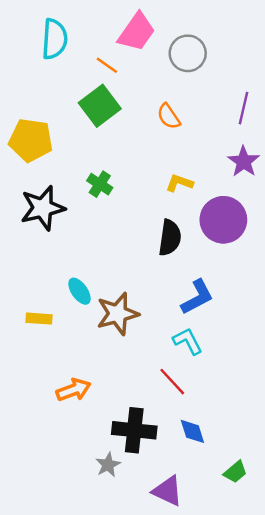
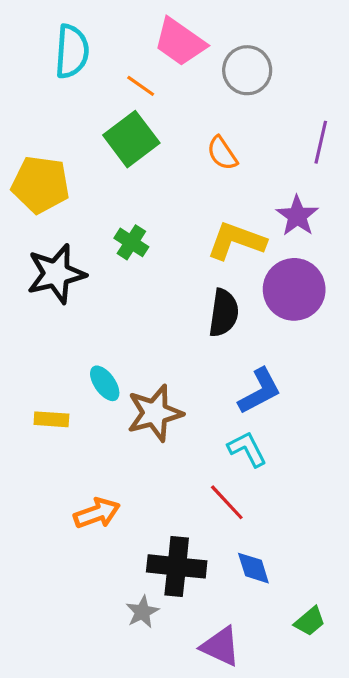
pink trapezoid: (137, 32) -> (180, 42), turned 90
purple star: (244, 162) -> (297, 216), moved
yellow L-shape: (179, 183) -> (236, 241), size x1.6

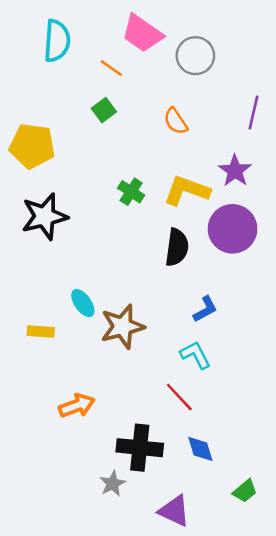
green square: (131, 139) -> (104, 110), size x0.6
green cross: (131, 242) -> (131, 192), moved
blue L-shape: (260, 391) -> (205, 309), size x0.7

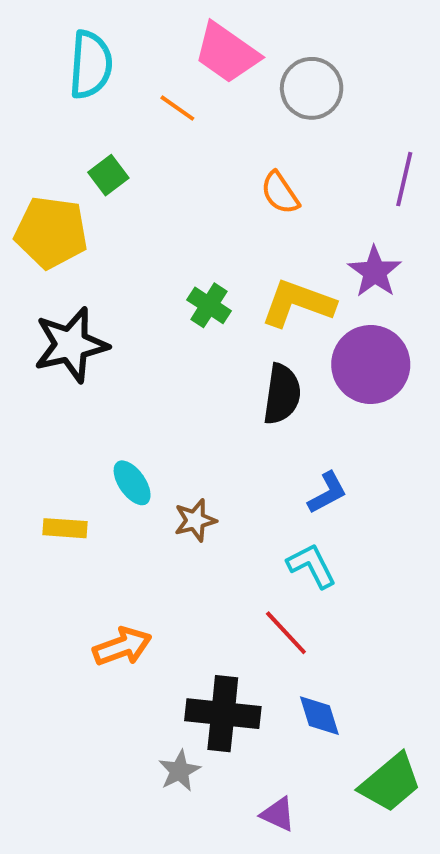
green square: (104, 110) -> (108, 175), moved
brown star: (122, 327) -> (195, 520), size x0.6
green trapezoid: (245, 491) -> (390, 783), size x1.6
purple triangle: (174, 511) -> (278, 814), size x0.7

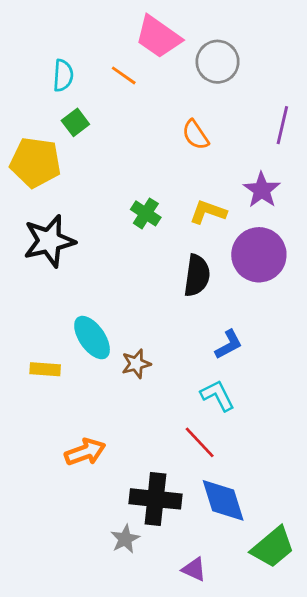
cyan semicircle: (91, 65) -> (63, 75), moved, size x0.7
yellow L-shape: (298, 303) -> (208, 212), size x0.7
cyan ellipse: (132, 483) -> (92, 338), size x1.4
blue diamond: (319, 716) -> (223, 500), size x1.5

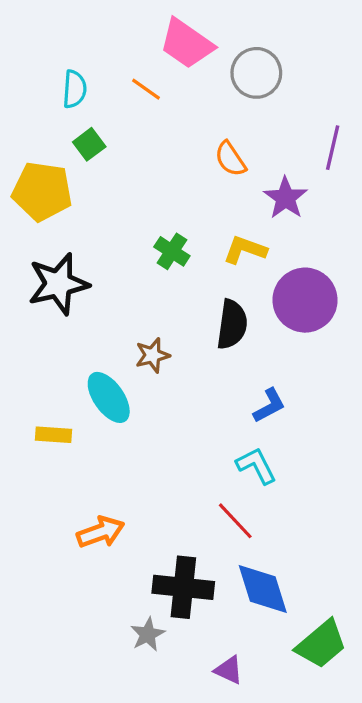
purple star: (262, 190) -> (286, 198), moved
brown star: (136, 364) -> (152, 355), moved

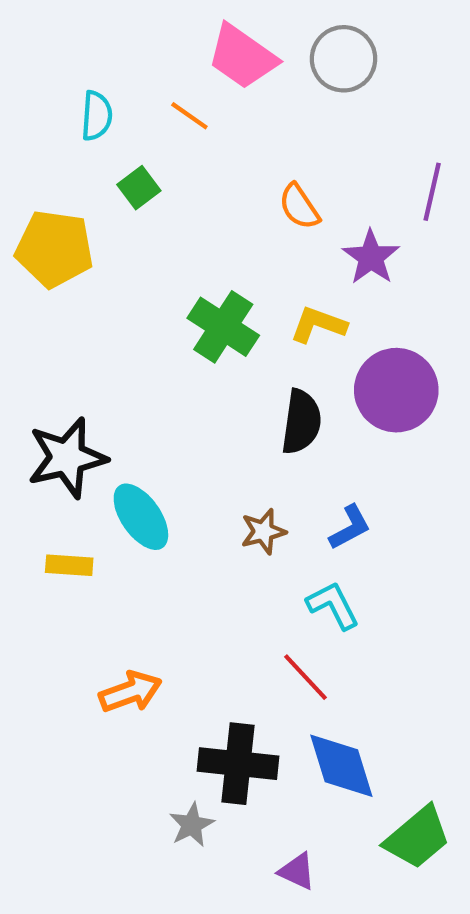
gray circle: (256, 73) -> (344, 59), moved
green square: (89, 144) -> (139, 188), moved
green cross: (172, 251) -> (223, 327), size x1.5
black star: (58, 284) -> (67, 458), moved
brown star: (152, 355) -> (263, 532), moved

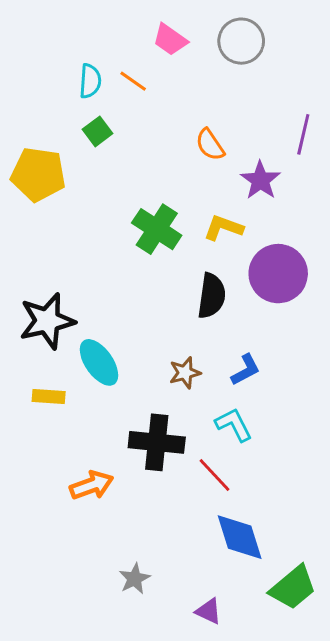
pink trapezoid: (242, 57) -> (170, 40), size x0.7
cyan semicircle: (97, 116) -> (90, 81), moved
black cross: (238, 764) -> (157, 442), moved

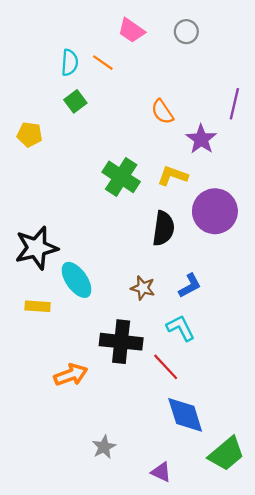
gray circle: (241, 41) -> (186, 32), size x0.7
yellow pentagon: (38, 174) -> (30, 135), size x0.6
brown star: (185, 373) -> (143, 288), turned 30

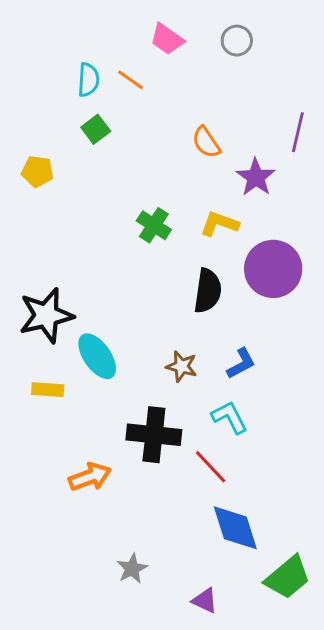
green cross: (121, 177) -> (154, 225), size x0.7

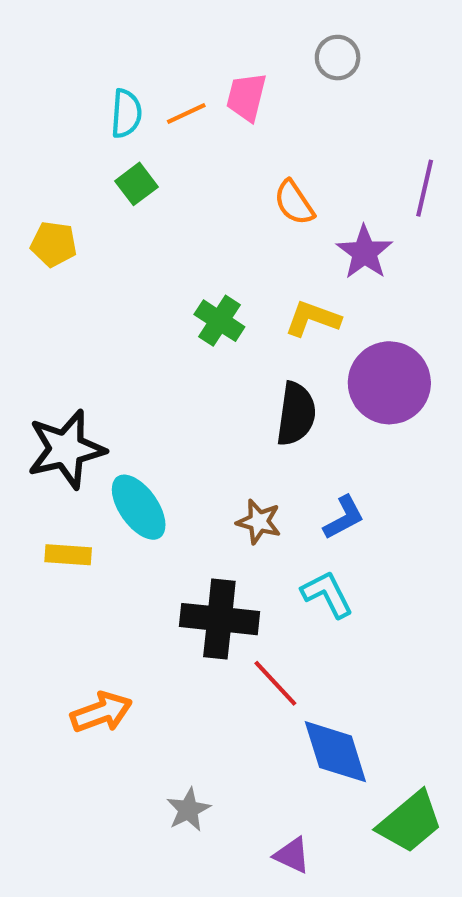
pink trapezoid: (167, 39) -> (246, 97), moved, turned 69
orange line: (131, 80) -> (186, 113), turned -60
red line: (211, 467) -> (275, 683), moved
orange arrow: (90, 477) -> (101, 712), moved

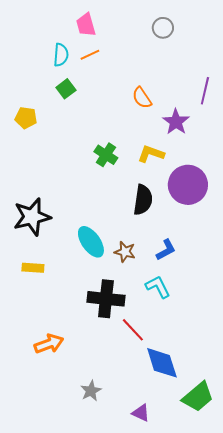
pink trapezoid: (246, 97) -> (86, 25), moved, turned -30
cyan ellipse: (139, 507) -> (91, 242), moved

